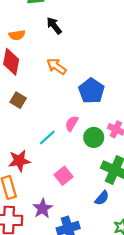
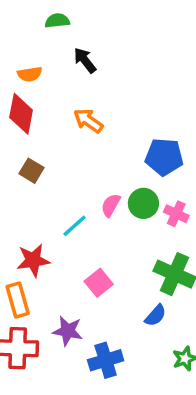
blue pentagon: (91, 91) -> (164, 157), moved, turned -30
green circle: (94, 137) -> (143, 203), moved
purple star: (43, 208) -> (68, 331), turned -30

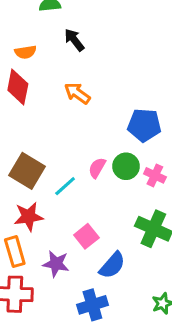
brown square: (31, 171) -> (27, 171), moved, size x1.6
blue semicircle: (156, 315) -> (112, 265), moved, size x1.4
purple star: (68, 331) -> (56, 264), moved

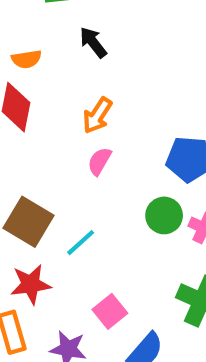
orange arrow: (77, 93) -> (97, 115), turned -92
pink semicircle: (97, 168) -> (99, 161), moved

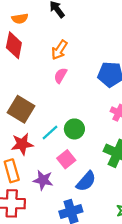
green circle: (164, 215) -> (74, 129), moved
cyan line: (81, 243) -> (50, 132), moved

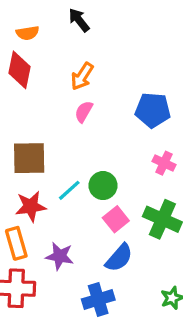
brown square: (21, 109) -> (29, 158), turned -32
pink square: (66, 159) -> (116, 219), moved

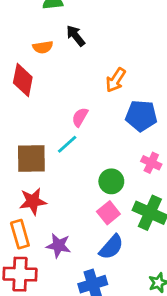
orange semicircle: (28, 33) -> (43, 47), moved
orange arrow: (82, 76) -> (116, 80), moved
green circle: (103, 186) -> (111, 181), moved
cyan line: (69, 190) -> (67, 144), moved

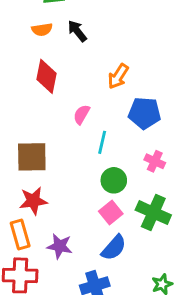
orange semicircle: (43, 47) -> (42, 30), moved
red diamond: (23, 80) -> (46, 76), moved
cyan line: (67, 144) -> (102, 142), moved, turned -35

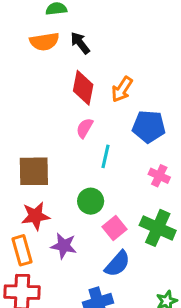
orange semicircle: (42, 30) -> (44, 42), size x1.4
red diamond: (46, 76) -> (83, 88), moved
green circle: (114, 180) -> (91, 201), moved
purple star: (60, 246) -> (64, 246), moved

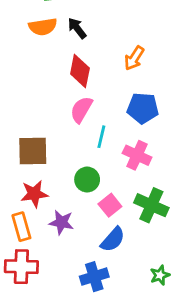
orange arrow: (122, 89) -> (134, 58), moved
pink semicircle: (85, 128) -> (81, 110), size x1.4
pink cross: (159, 176) -> (137, 155), moved, size x1.4

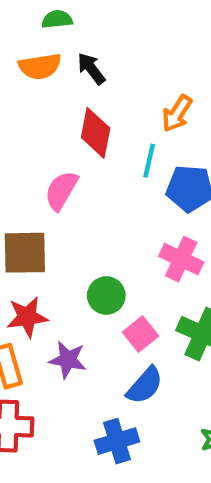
pink semicircle: (81, 110) -> (61, 191), moved
cyan line: (101, 137) -> (149, 161), moved

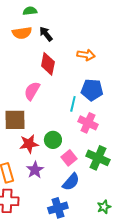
orange arrow: (177, 114) -> (86, 55), turned -114
cyan line: (149, 161) -> (73, 104), moved
red star: (27, 317) -> (29, 144), moved
purple star: (68, 360) -> (35, 170), turned 30

